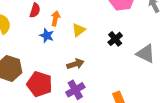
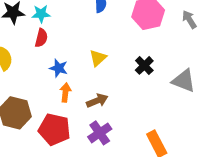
orange arrow: (55, 18) -> (65, 93), moved

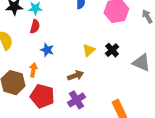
yellow triangle: (98, 58) -> (89, 50), moved
orange arrow: (65, 93) -> (33, 70), moved

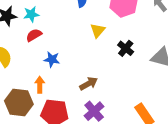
red semicircle: (35, 26) -> (34, 35), turned -128
yellow triangle: (89, 50) -> (98, 31), moved

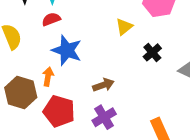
blue star: (52, 59) -> (67, 50), size x1.6

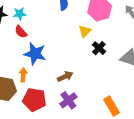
red semicircle: (51, 19) -> (21, 32), turned -104
yellow triangle: (124, 27) -> (85, 31), moved

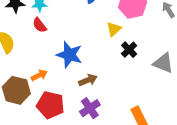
blue star: (35, 54) -> (69, 55), moved
orange arrow: (23, 75) -> (39, 75), turned 56

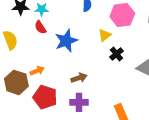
blue star: (69, 55) -> (66, 41), moved, turned 30
purple cross: (90, 108) -> (79, 102), turned 30

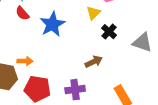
orange arrow: (37, 71) -> (25, 61), turned 32
brown arrow: (79, 78) -> (94, 62), moved

